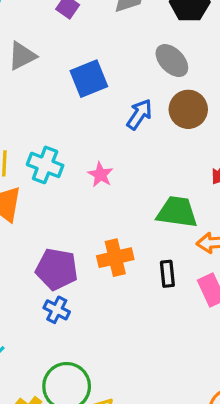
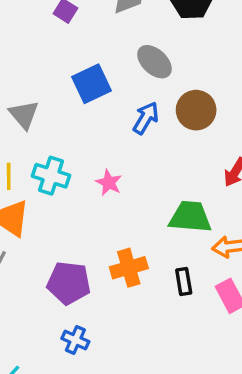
gray triangle: (22, 56) -> (24, 115), moved, turned -40
gray ellipse: (172, 61) -> (154, 62), moved
blue cross: (57, 310) -> (75, 340), moved

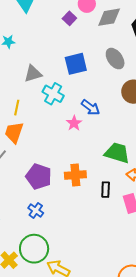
gray triangle: (24, 115) -> (33, 74), turned 42
blue arrow: (146, 118) -> (91, 107), moved, turned 84
cyan cross: (51, 176) -> (53, 94), moved

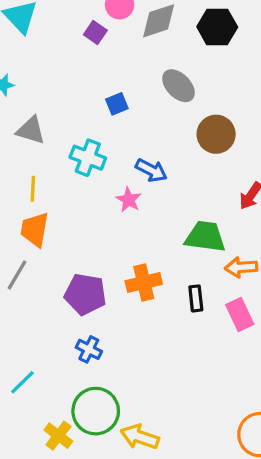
blue square: (76, 64) -> (117, 104), size x0.6
gray triangle: (33, 74) -> (31, 130), moved, turned 42

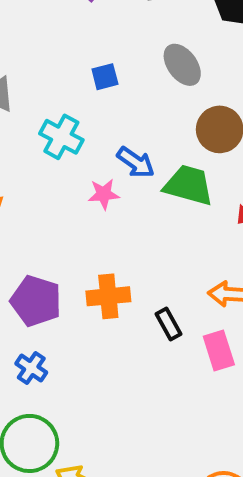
pink star: (129, 200) -> (104, 194), turned 30
green trapezoid: (205, 237) -> (189, 185), moved
black rectangle: (196, 298) -> (168, 324), turned -30

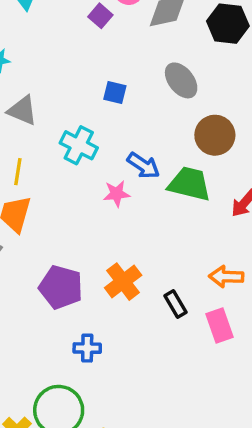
blue square: (105, 77) -> (115, 93), turned 30
orange cross: (108, 296) -> (123, 282), turned -30
blue cross: (31, 368) -> (87, 348), moved, turned -32

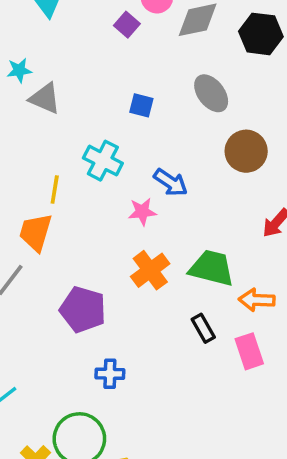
gray triangle: (22, 110) -> (45, 98), moved
yellow line: (18, 172) -> (55, 189), moved
green trapezoid: (189, 184) -> (212, 268), moved
orange cross: (123, 282) -> (150, 270), moved

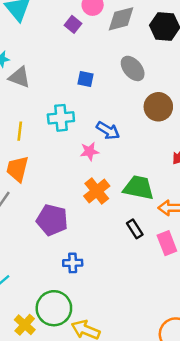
cyan cross: (103, 161) -> (61, 118), turned -30
yellow line: (55, 189) -> (20, 131), moved

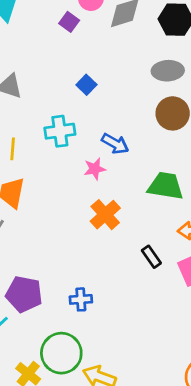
gray ellipse: (133, 68) -> (168, 71), moved, turned -50
blue square: (85, 79) -> (86, 85), turned 35
green trapezoid: (139, 188) -> (166, 186), moved
purple pentagon: (52, 220) -> (24, 294), moved

